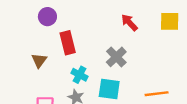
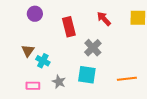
red rectangle: (68, 43) -> (69, 27), moved
cyan cross: (79, 75) -> (43, 61), moved

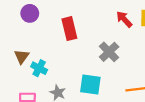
red arrow: (104, 19) -> (124, 19), moved
gray cross: (93, 48) -> (109, 52), moved

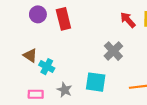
red rectangle: (69, 29) -> (63, 19), moved
brown triangle: (22, 57) -> (30, 55), turned -32

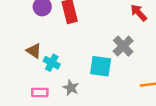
cyan square: (96, 82) -> (101, 66), moved

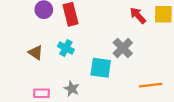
cyan cross: (52, 63) -> (66, 48), moved

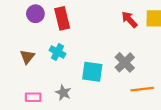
gray cross: (123, 48) -> (125, 62), moved
brown triangle: (36, 53) -> (27, 57), turned 35

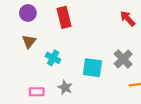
purple circle: (35, 14) -> (28, 13), moved
cyan cross: (57, 52) -> (53, 58), moved
brown triangle: (27, 57) -> (29, 41), moved

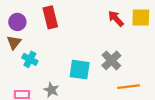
purple circle: (28, 13) -> (17, 22), moved
cyan cross: (53, 58) -> (30, 59), moved

